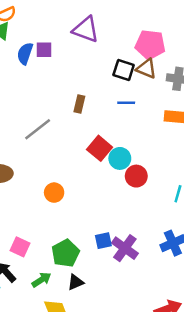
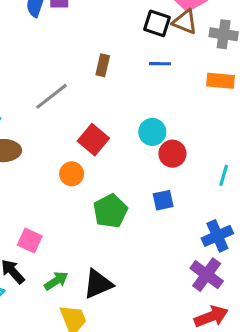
red square: (100, 148) -> (93, 140), moved
blue square: (103, 241) -> (163, 200), moved
purple cross: (125, 248) -> (207, 275), moved
green pentagon: (65, 253) -> (110, 211), moved
black triangle: (76, 282) -> (98, 284), size x1.5

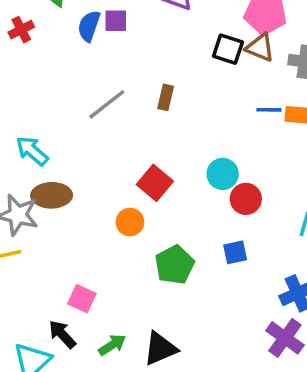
blue line: (160, 64) -> (269, 110), moved
gray line: (51, 96) -> (107, 104), moved

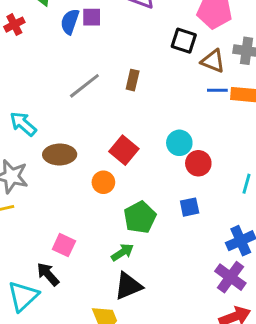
brown triangle: (260, 47) -> (213, 61), moved
brown ellipse: (52, 195) -> (60, 154), moved
green arrow: (112, 345) -> (122, 252), moved

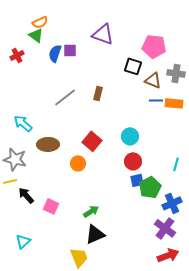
red circle: (198, 163) -> (133, 161), moved
green pentagon: (140, 217) -> (150, 187), moved
black arrow: (48, 274) -> (26, 195), moved
cyan triangle: (23, 296) -> (23, 241), size x0.7

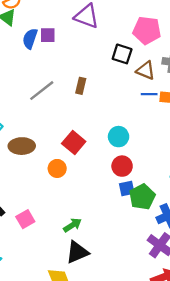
pink square: (51, 206) -> (25, 219), turned 35

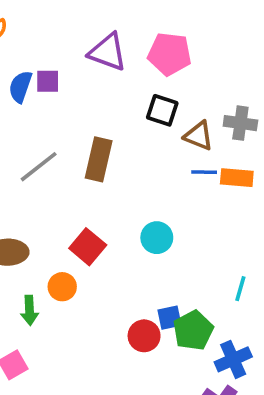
pink pentagon: (147, 30) -> (170, 54), moved
brown rectangle: (81, 86) -> (99, 159), size x1.6
red circle: (122, 166) -> (144, 336), moved
green arrow: (72, 225) -> (29, 310), moved, turned 120

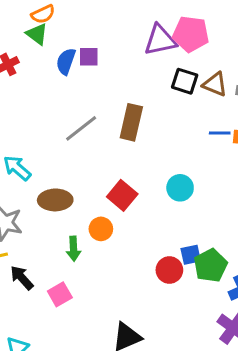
purple triangle: (108, 52) -> (160, 40), moved, turned -32
brown triangle: (199, 136) -> (215, 84), moved

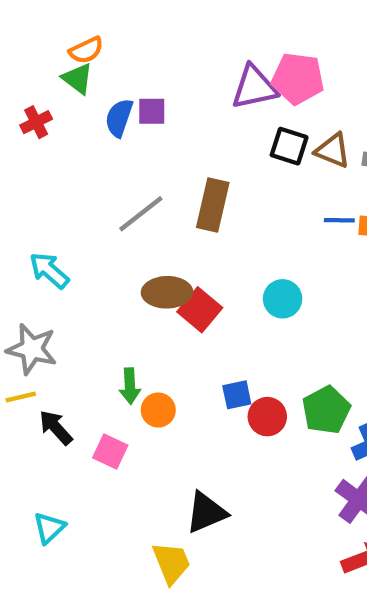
brown ellipse: (55, 200) -> (167, 292), moved
orange circle: (101, 229) -> (158, 410), moved
blue square: (191, 255) -> (237, 395), moved
pink square: (60, 294) -> (110, 451), turned -35

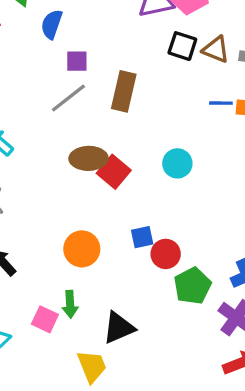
purple square: (152, 111) -> (77, 61), moved
green arrow: (130, 386) -> (70, 304), moved
orange circle: (158, 410) -> (82, 249), size x1.4
green pentagon: (326, 410) -> (192, 286), moved
pink square: (110, 451) -> (45, 319), moved

